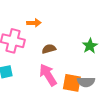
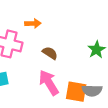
brown semicircle: (49, 49) -> (50, 53), turned 48

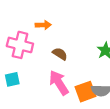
orange square: (76, 92) -> (85, 92), turned -30

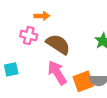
pink cross: (20, 45) -> (29, 36), moved, size x0.7
brown semicircle: (60, 54) -> (58, 44), size x1.6

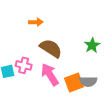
pink cross: (29, 36) -> (24, 65), moved

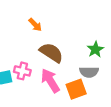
orange arrow: (36, 22) -> (35, 25), turned 48
gray semicircle: (88, 81) -> (89, 72), moved

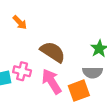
orange arrow: (35, 25) -> (20, 22), moved

